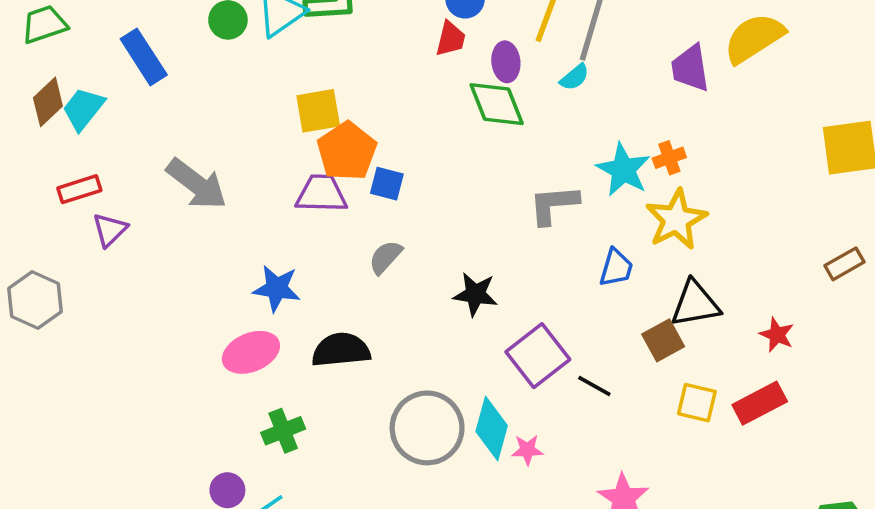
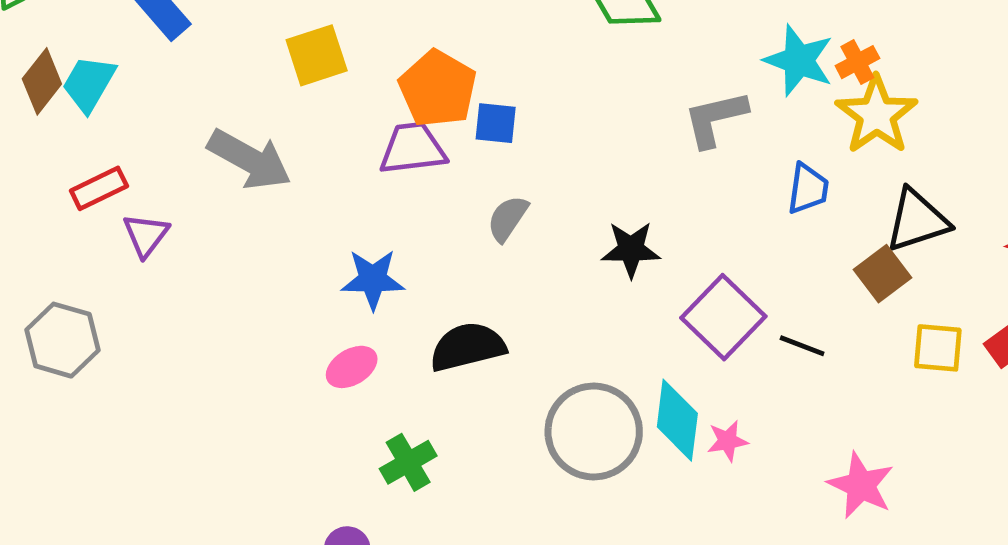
yellow square: (318, 111) -> (317, 55), moved
orange cross: (669, 158) -> (857, 62), moved
pink ellipse: (251, 352) -> (352, 367), size x0.7

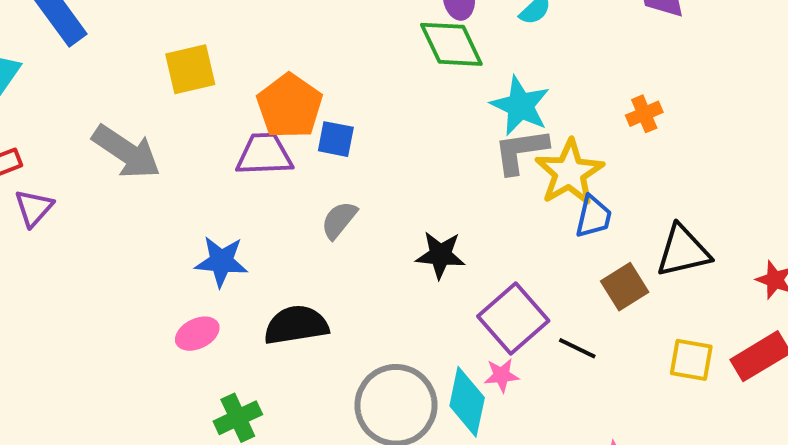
cyan star: (799, 60) -> (520, 106), moved
yellow star: (877, 115) -> (569, 172), moved
brown square: (883, 274) -> (625, 287), moved
pink star: (728, 441) -> (501, 375), moved

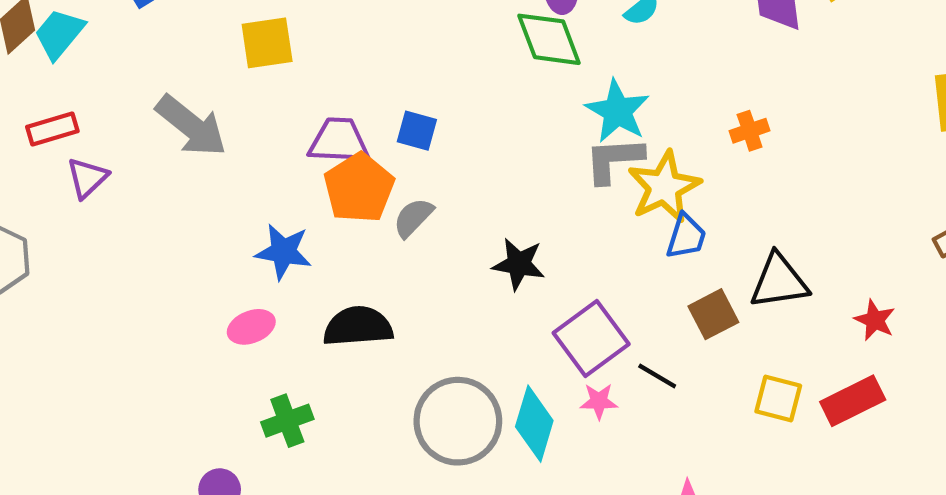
orange pentagon: (290, 106) -> (359, 188), moved
pink star: (501, 375) -> (599, 401), moved

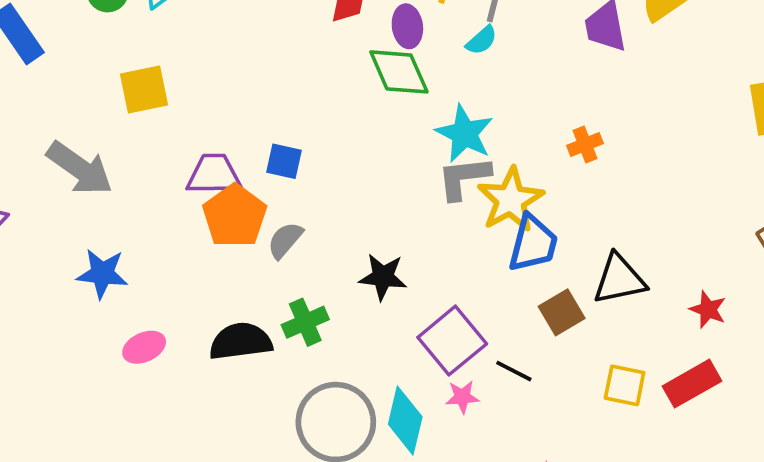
blue trapezoid: (686, 236) -> (533, 243), size x1.4
blue star: (283, 252) -> (102, 274), moved
green cross: (287, 421) -> (305, 322), moved

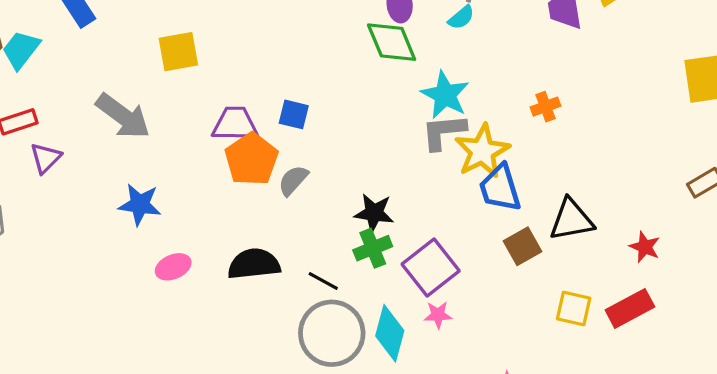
blue trapezoid: (533, 243) -> (500, 188), turned 147
green cross: (305, 322) -> (373, 248), moved
black line: (514, 371) -> (323, 281), moved

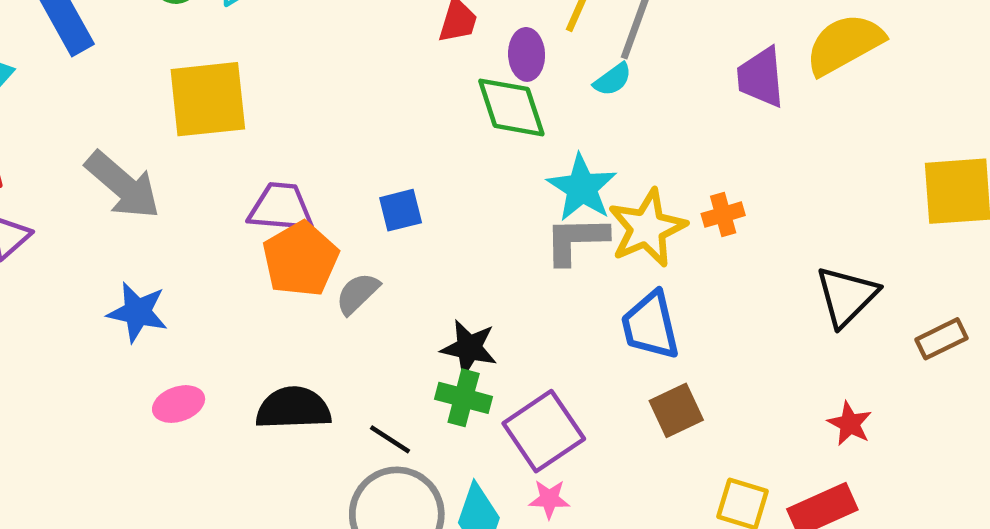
yellow square: (178, 52) -> (208, 99), size x1.4
blue square: (294, 114) -> (401, 210), moved, turned -32
yellow star: (482, 151) -> (647, 228), moved
black triangle: (571, 220) -> (847, 296), moved, turned -39
green cross: (373, 248) -> (464, 398), turned 33

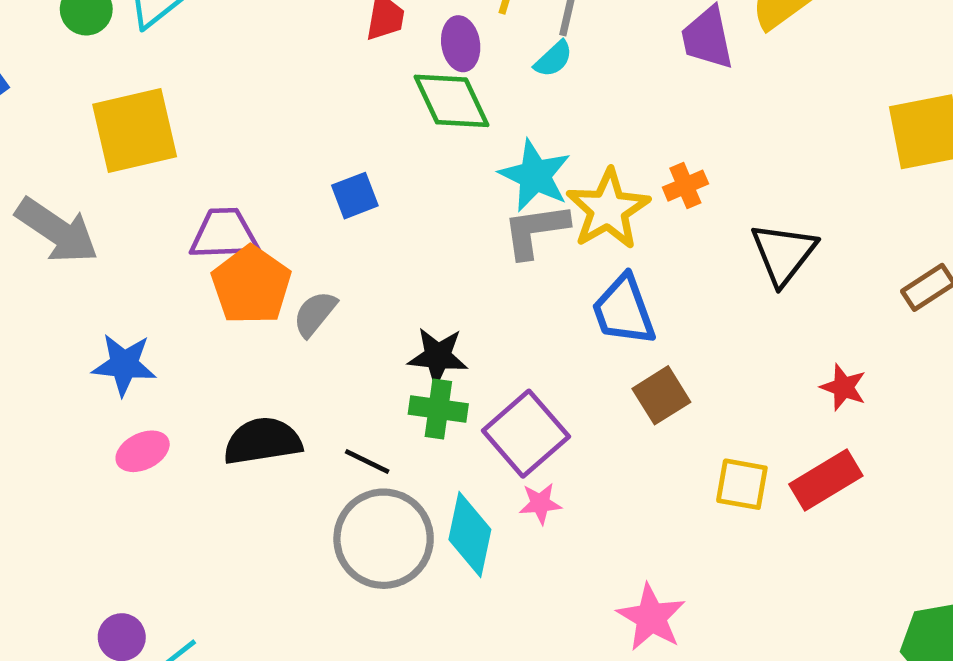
blue square: (401, 210) -> (355, 196), moved
black triangle: (847, 296) -> (783, 254), moved
blue star: (138, 312) -> (124, 365), moved

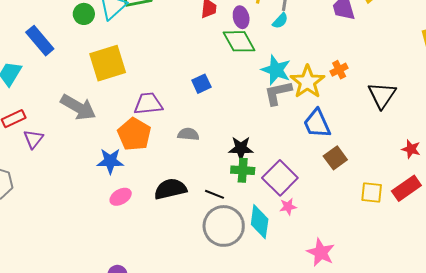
orange pentagon: (251, 285) -> (134, 134), moved
gray semicircle: (315, 314) -> (188, 134), turned 60
pink star: (651, 617) -> (321, 252), moved

